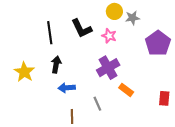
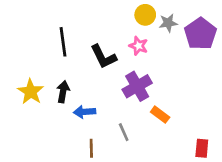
black L-shape: (82, 28) -> (103, 57), moved
purple pentagon: (158, 43) -> (200, 34), moved
black arrow: (56, 64) -> (63, 92), moved
red rectangle: (164, 98) -> (202, 148), moved

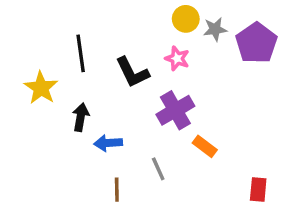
yellow star: (31, 92) -> (41, 88), moved

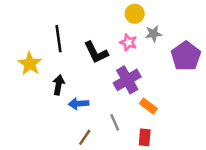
gray star: (215, 29) -> (153, 34), moved
purple pentagon: (256, 43) -> (186, 56), moved
brown line: (117, 190) -> (85, 137), turned 35
red rectangle: (258, 190) -> (145, 137), moved

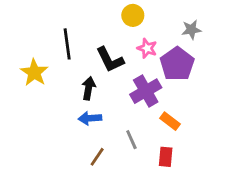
yellow circle: (135, 14) -> (133, 15), moved
gray star: (153, 34) -> (191, 30), moved
purple pentagon: (186, 56) -> (177, 64), moved
black arrow: (59, 85) -> (89, 88), moved

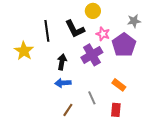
black L-shape: (110, 60) -> (75, 29), moved
purple cross: (146, 91) -> (92, 55), moved

